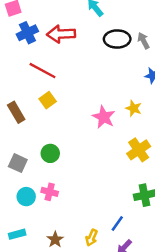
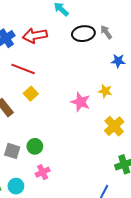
green circle: (50, 153) -> (35, 146), moved
pink cross: (50, 192) -> (43, 172), turned -32
cyan circle: (26, 197) -> (16, 186), moved

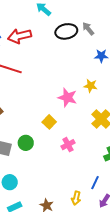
yellow square: (31, 94) -> (49, 122), moved
pink cross: (43, 172) -> (68, 145), moved

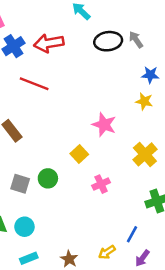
yellow star: (91, 86) -> (144, 101), moved
yellow arrow: (76, 198) -> (107, 252), turned 40

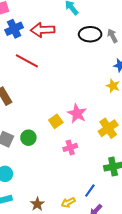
pink star: (104, 125) -> (77, 113), moved

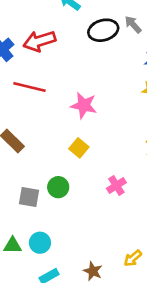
pink star: (77, 113) -> (84, 105), moved
yellow square: (56, 121) -> (79, 148), moved

